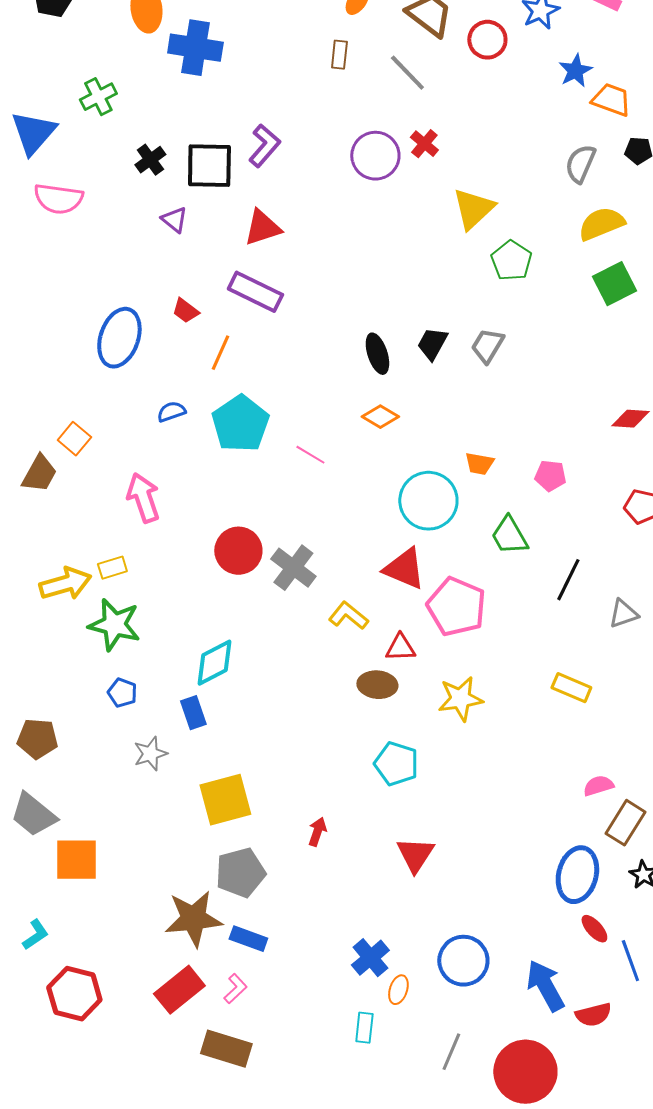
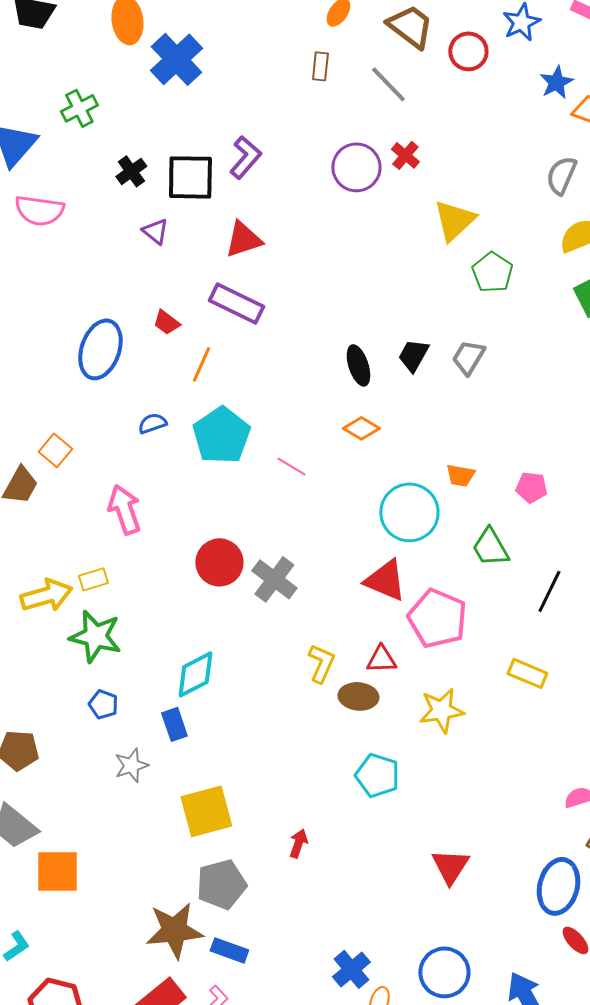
blue cross: (195, 48) -> (176, 59), turned 38
yellow L-shape: (348, 616) -> (321, 663), moved, turned 75
yellow rectangle: (571, 688) -> (527, 673), moved
red triangle: (415, 855) -> (450, 866), moved

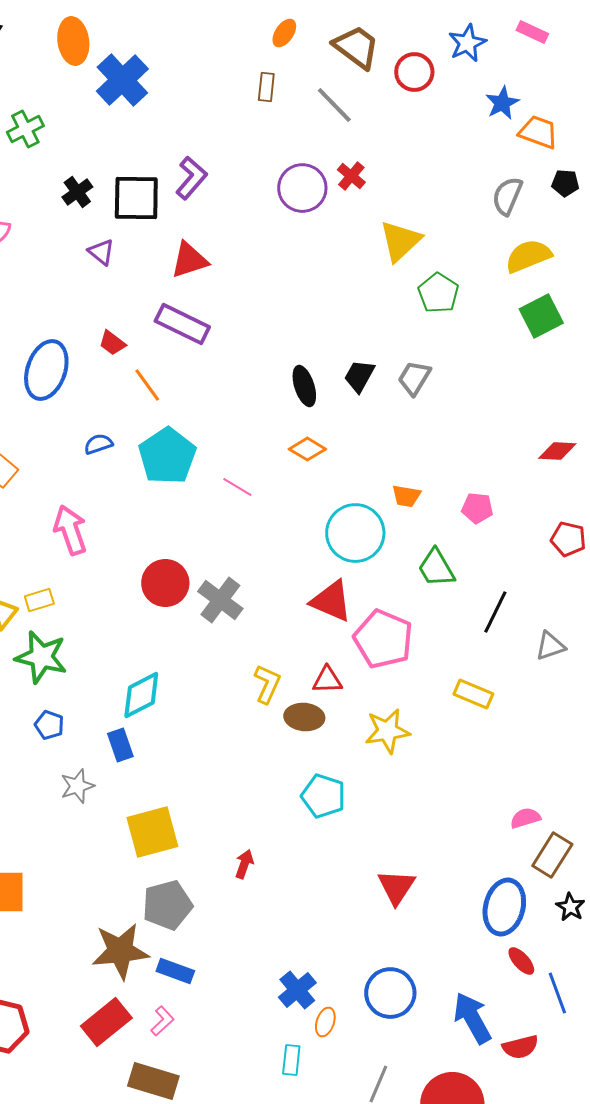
orange line: (201, 364) -> (147, 385), turned -60

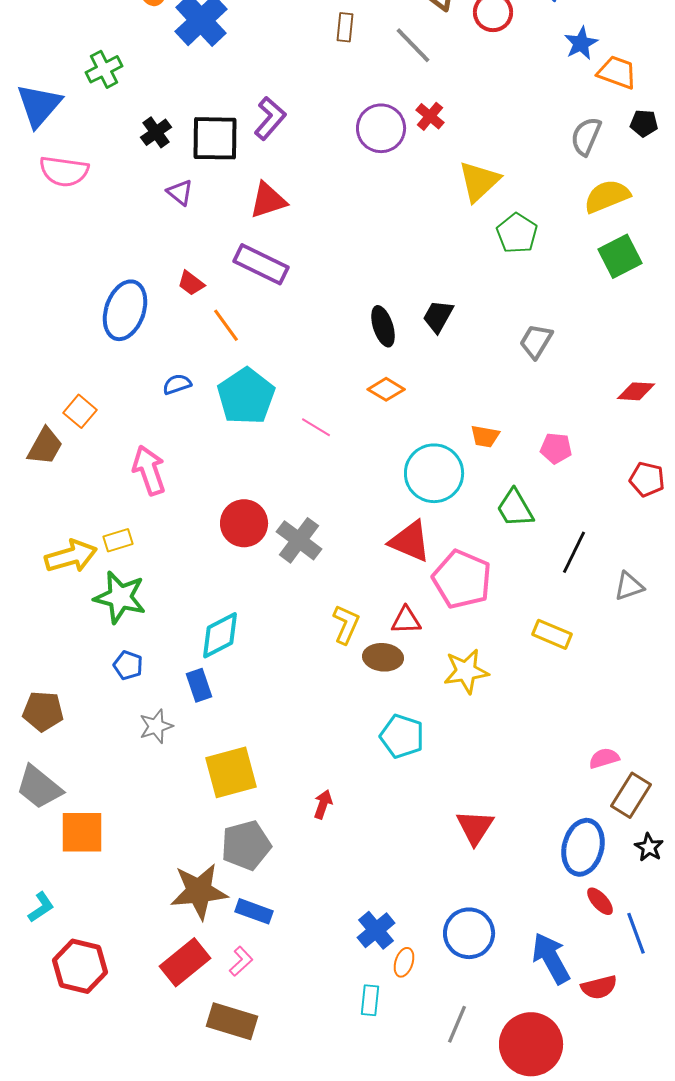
gray trapezoid: (414, 378) -> (536, 341), moved

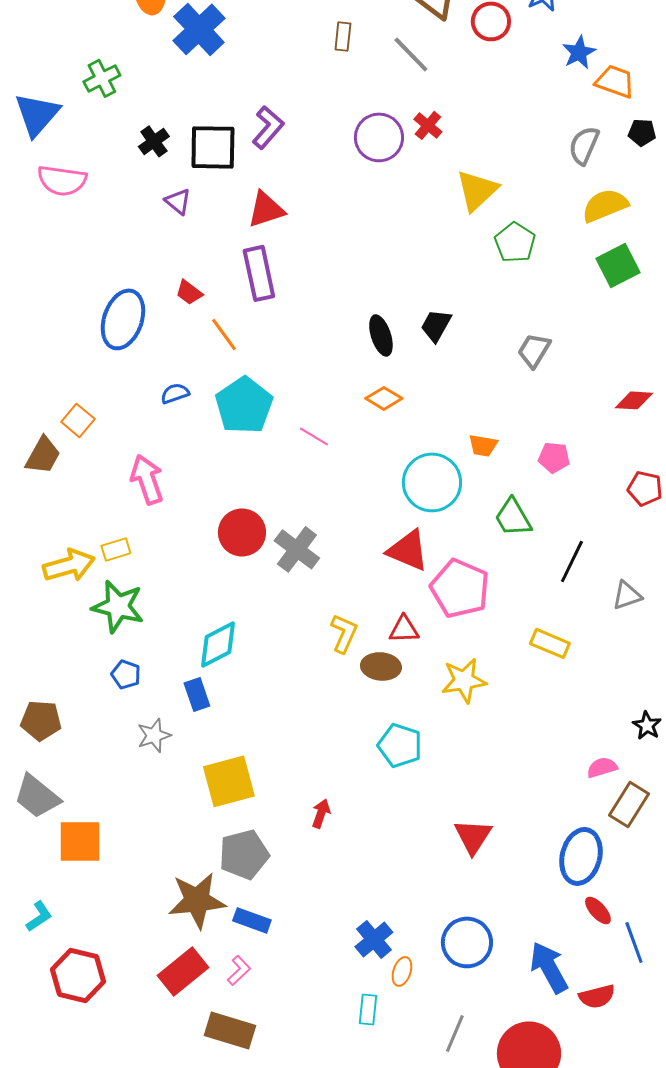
purple rectangle: (261, 264) -> (259, 273), turned 52
black star: (649, 847) -> (647, 725), moved

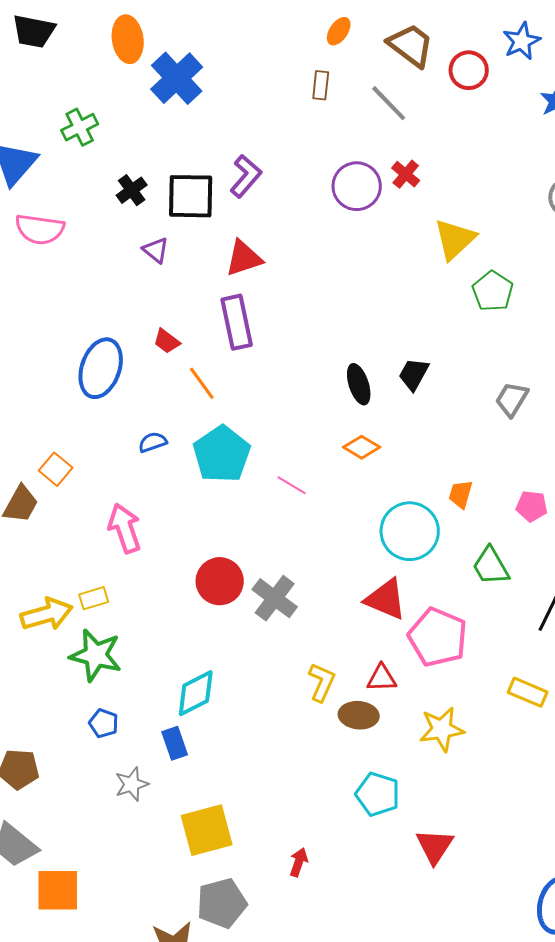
orange trapezoid: (483, 445) -> (461, 494), turned 96
red triangle: (473, 836) -> (435, 846), moved

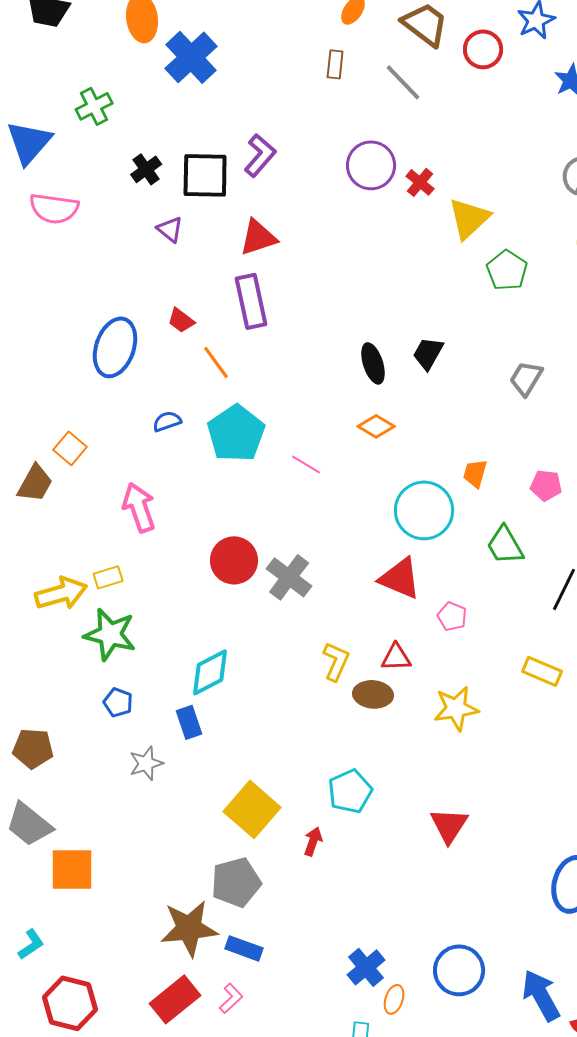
red cross: (406, 174) -> (420, 182), moved
pink pentagon: (438, 637) -> (452, 616), size x0.5
cyan pentagon: (378, 794) -> (350, 791), moved, turned 30
yellow square: (207, 830) -> (252, 809), moved, turned -34

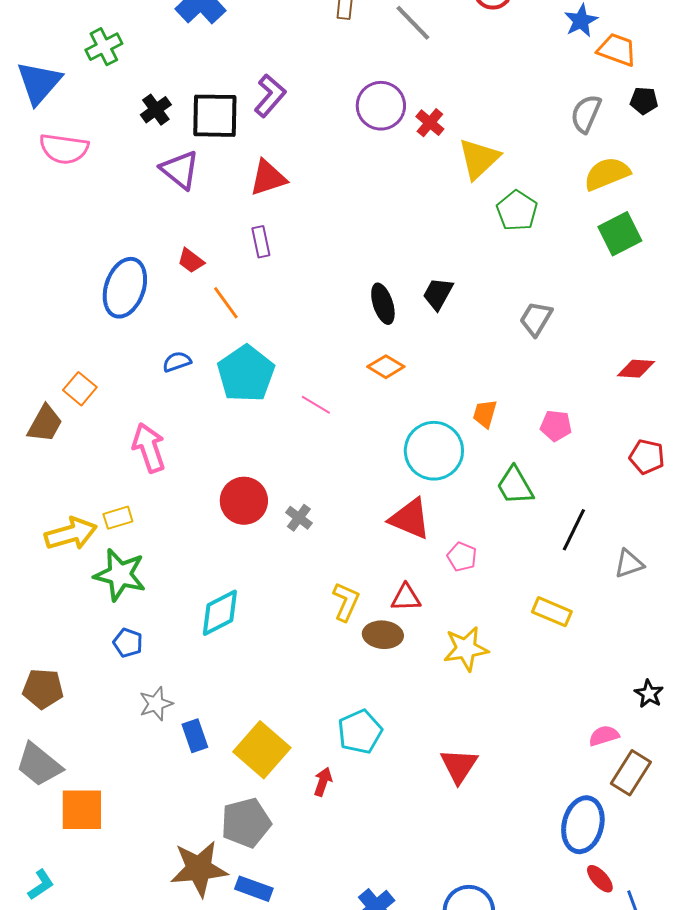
purple triangle: (170, 229) -> (180, 170), size x1.5
purple rectangle: (251, 301) -> (261, 242), size x0.6
gray cross: (289, 577) -> (299, 518), size x0.6
blue rectangle: (189, 722) -> (195, 736), moved

